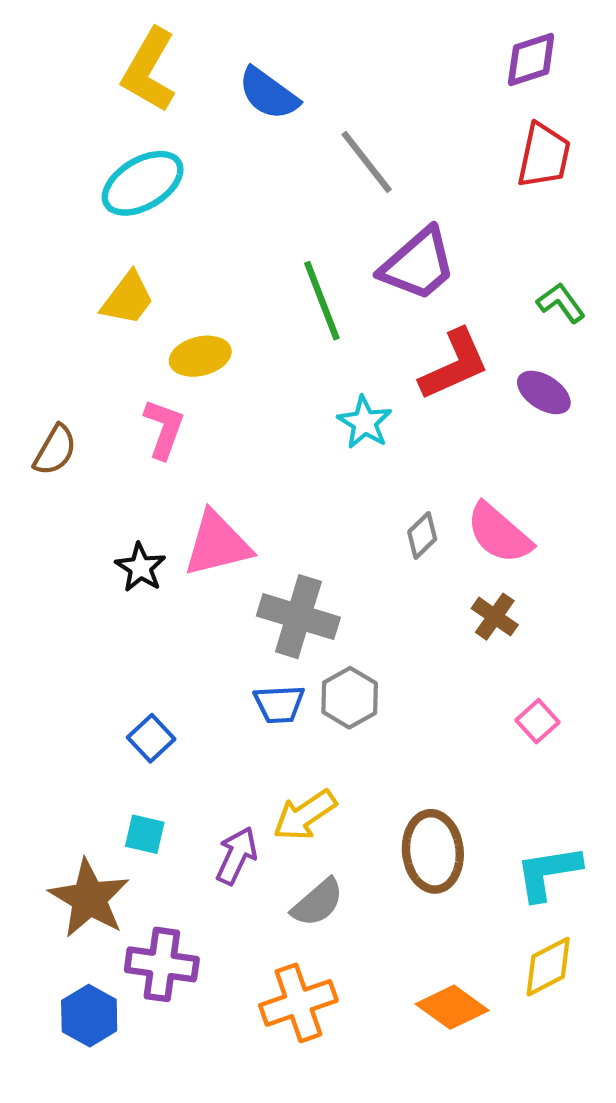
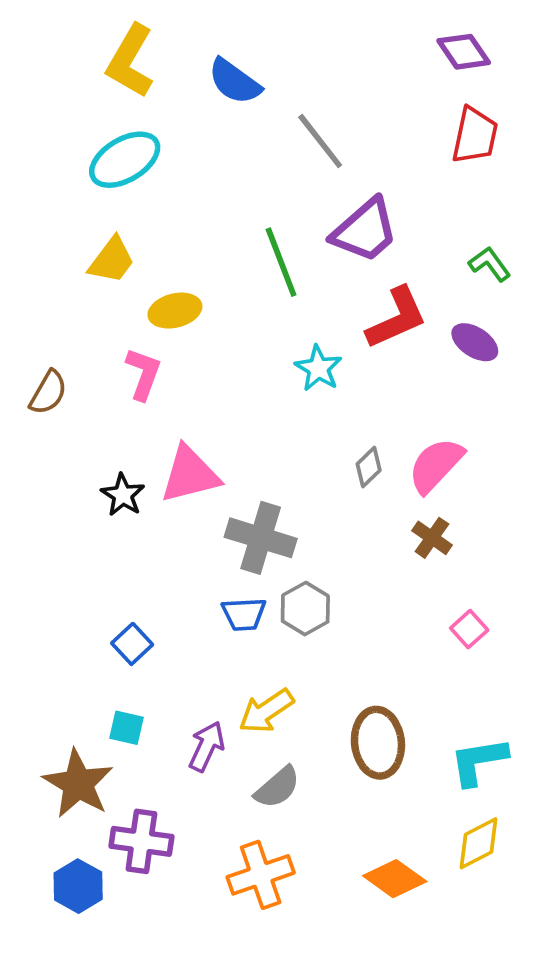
purple diamond: (531, 59) -> (464, 52), turned 74
pink semicircle: (499, 533) -> (436, 465), turned 92

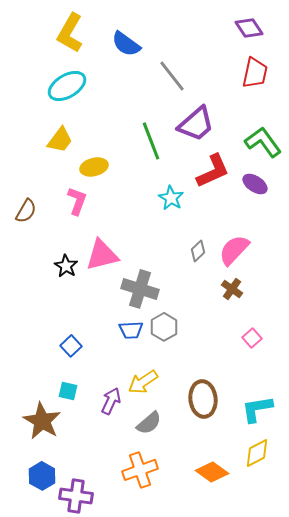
green L-shape: (490, 264) -> (263, 142), size x1.6
purple cross: (141, 841) -> (76, 496), moved

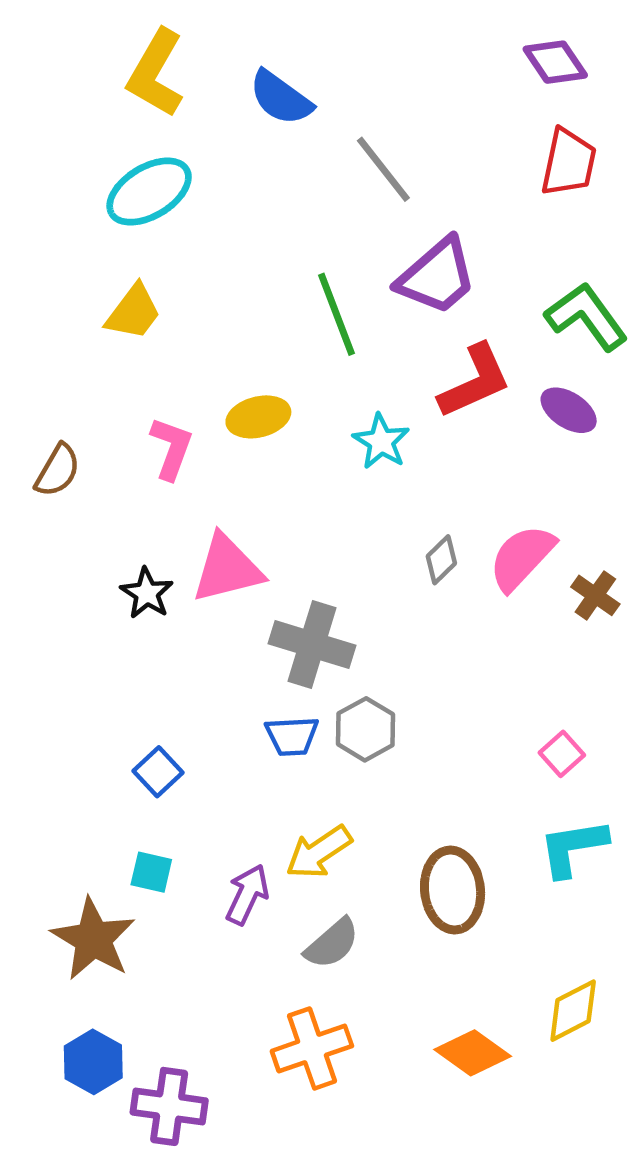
yellow ellipse: (94, 167) -> (258, 417), moved
brown cross: (232, 289) -> (595, 595), moved
cyan L-shape: (257, 409) -> (573, 848), moved

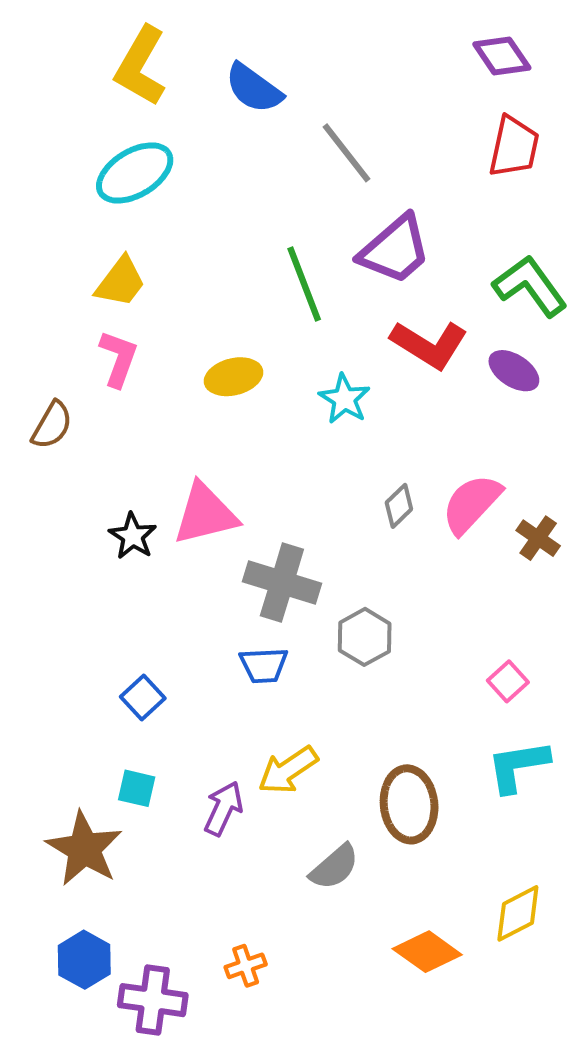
red L-shape: (475, 381) -> (429, 344), turned 56
pink L-shape: (171, 448) -> (119, 359), moved
gray hexagon: (366, 729) -> (365, 637), moved
gray semicircle: (332, 944) -> (334, 867), moved
orange cross: (312, 1048) -> (246, 966), moved, size x0.6

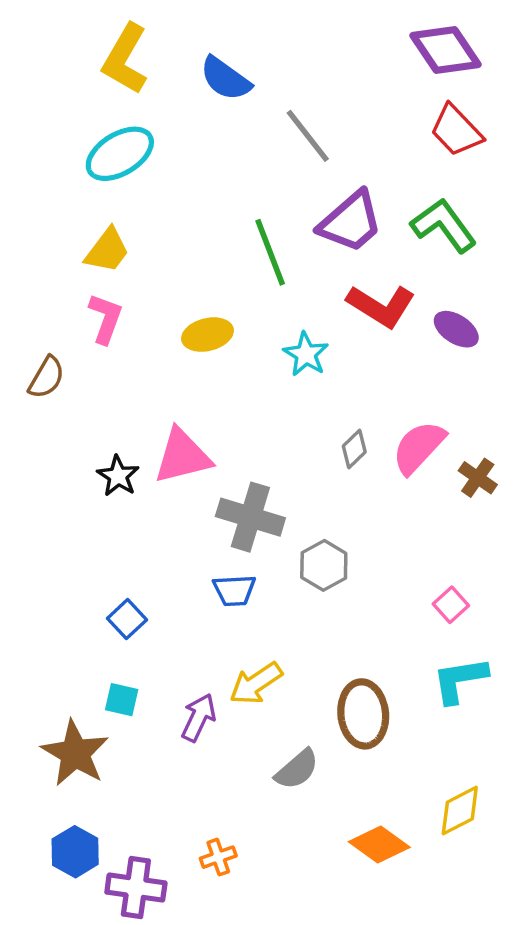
purple diamond: (502, 56) -> (446, 50), size x1.4
red trapezoid: (514, 147) -> (456, 131), turned 124
green L-shape: (530, 286) -> (444, 225), moved

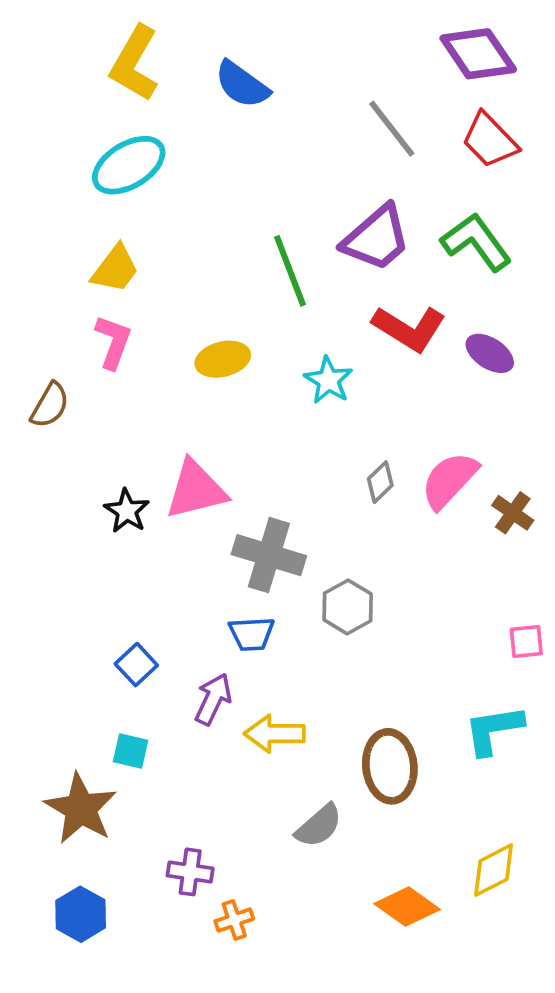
gray line: (308, 136) -> (392, 129), moved
pink square: (451, 605) -> (526, 641), moved, turned 36
yellow arrow: (256, 683) -> (275, 734), turned 34
purple arrow: (199, 717) -> (213, 699), moved
purple cross: (136, 887) -> (190, 872), moved, size x0.7

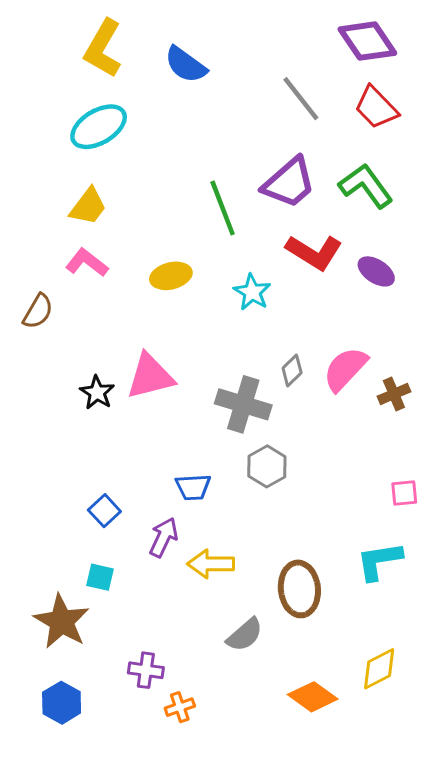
pink L-shape: (113, 342) -> (87, 263), turned -72
brown cross: (513, 513) -> (394, 394), turned 32
gray cross: (269, 555) -> (243, 404), moved

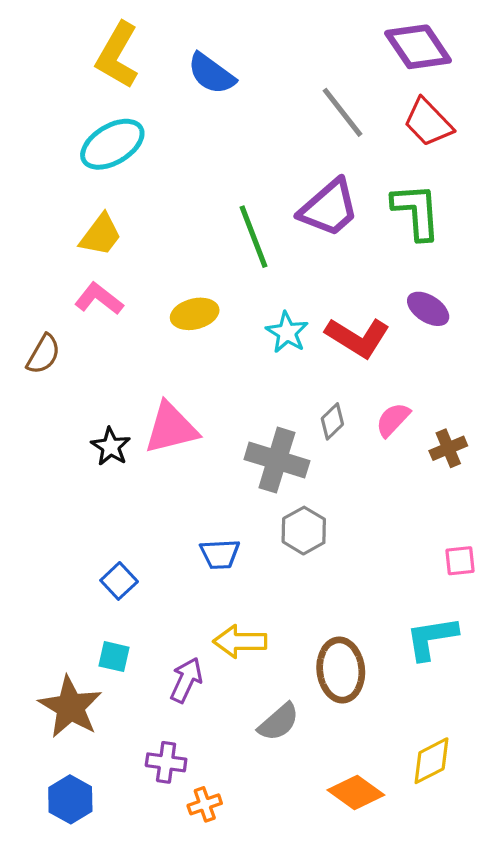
green L-shape: (366, 186) -> (416, 211), turned 32
red L-shape: (314, 252) -> (358, 337), moved
pink semicircle: (345, 369) -> (393, 420), size x0.7
purple arrow: (164, 537) -> (186, 680), moved

